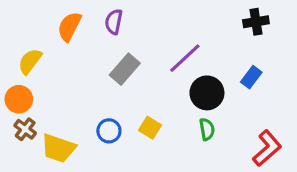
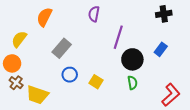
purple semicircle: (114, 22) -> (94, 14), moved
purple line: (185, 58) -> (118, 37), turned -30
gray rectangle: (125, 69) -> (62, 48), moved
blue circle: (109, 131) -> (70, 75), moved

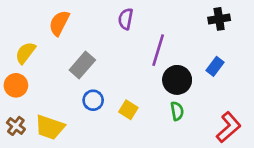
brown cross: (16, 83) -> (16, 126), moved

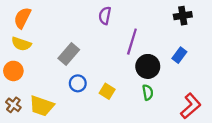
orange semicircle: (59, 23) -> (22, 18), moved
yellow semicircle: (25, 53) -> (21, 44), turned -108

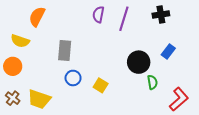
black cross: (183, 16) -> (161, 14), moved
orange semicircle: (22, 18) -> (37, 17), moved
purple line: (132, 42) -> (124, 19), moved
gray rectangle: (69, 54) -> (65, 50), turned -36
green semicircle: (148, 92) -> (152, 82), moved

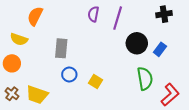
black cross: (161, 14) -> (164, 14), moved
black circle: (139, 62) -> (137, 43), moved
green semicircle: (152, 82) -> (145, 79), size x1.6

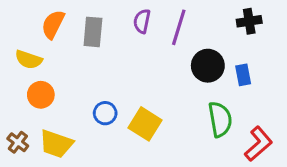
gray rectangle: (61, 48) -> (93, 32), moved
blue rectangle: (160, 49) -> (243, 75), turned -48
orange circle: (12, 63) -> (41, 95), moved
yellow square: (95, 82) -> (145, 124), size x1.5

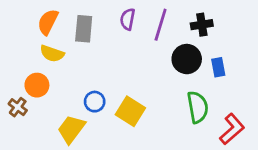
black cross: (249, 21) -> (202, 25), moved
yellow semicircle: (29, 60) -> (52, 54), moved
brown cross: (18, 142) -> (18, 107), moved
yellow trapezoid: (56, 144) -> (71, 129), moved, turned 108

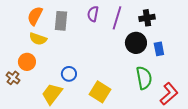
yellow square: (130, 111) -> (100, 92), moved

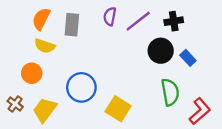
purple line: (117, 18) -> (138, 21), turned 35
blue rectangle: (159, 49) -> (188, 58), turned -32
blue circle: (69, 74) -> (81, 87), size x1.6
brown cross: (13, 78) -> (15, 104), moved
yellow trapezoid: (52, 94) -> (45, 110), moved

